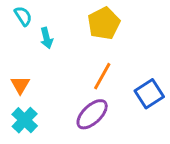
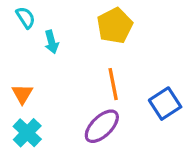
orange line: (102, 76) -> (113, 84), turned -40

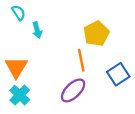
yellow pentagon: (115, 26) -> (96, 34), moved
orange triangle: (22, 94) -> (16, 67), size x1.5

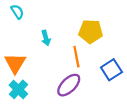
cyan arrow: (37, 30) -> (46, 38), moved
yellow pentagon: (96, 34) -> (91, 31), turned 30

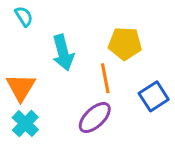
cyan arrow: (46, 38) -> (63, 53), size x1.6

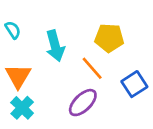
cyan semicircle: (24, 16) -> (13, 30), moved
orange line: (105, 78) -> (92, 68), turned -30

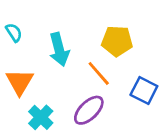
blue square: (134, 84) -> (144, 90), turned -30
cyan cross: (22, 108) -> (41, 117), moved

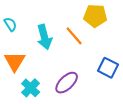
yellow pentagon: (117, 41) -> (95, 16), moved
orange line: (99, 73) -> (74, 36), moved

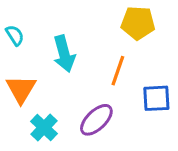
orange line: (74, 36) -> (118, 71), moved, turned 60
blue square: (108, 68) -> (156, 98), turned -30

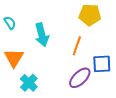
purple ellipse: (96, 120) -> (80, 78), moved

